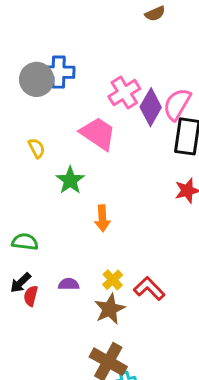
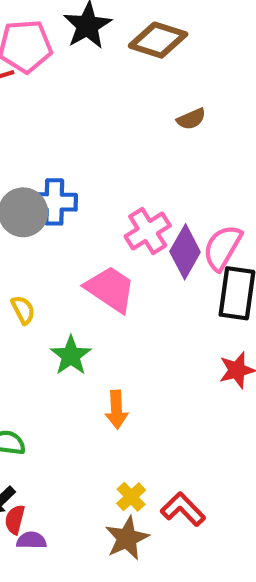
purple semicircle: (69, 284) -> (31, 540), moved

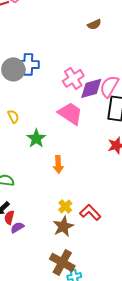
purple diamond: (185, 252) -> (91, 88), turned 45
pink trapezoid: (110, 289) -> (70, 113), moved
purple semicircle: (31, 540) -> (17, 227), turned -32

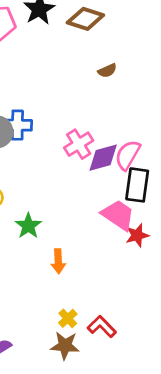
pink trapezoid: (70, 113) -> (118, 215), moved
brown star: (63, 226) -> (65, 346), turned 30

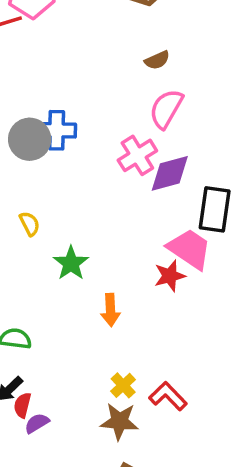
brown semicircle: (107, 71) -> (157, 60), moved
pink semicircle: (128, 155) -> (166, 109), moved
red star: (137, 235) -> (170, 276), moved

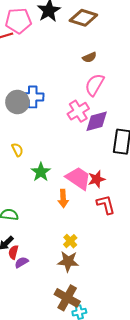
pink trapezoid: (190, 249) -> (78, 178), moved
red L-shape: (168, 396) -> (106, 205), moved, turned 30

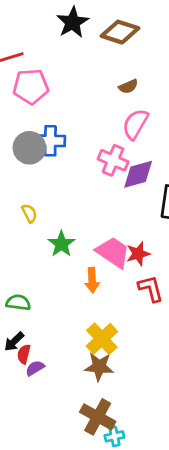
pink pentagon: (18, 21) -> (31, 86), moved
pink cross: (78, 111) -> (113, 160), turned -35
yellow cross: (70, 241) -> (102, 339), size x1.6

